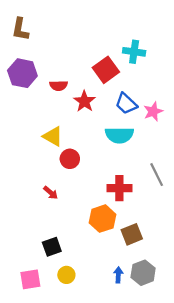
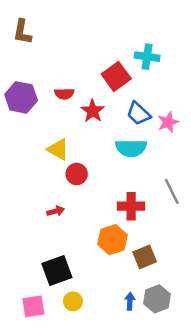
purple hexagon: (22, 73) -> (21, 97), moved
red arrow: (51, 193) -> (56, 211), turned -56
black square: (52, 247) -> (57, 270), size x1.4

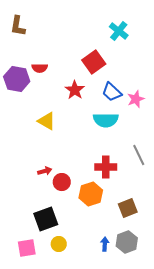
cyan cross: (147, 57) -> (119, 31), moved, turned 30
red semicircle: (64, 94) -> (40, 68), moved
red circle: (77, 174) -> (62, 182), moved
brown square: (145, 257) -> (128, 208), moved

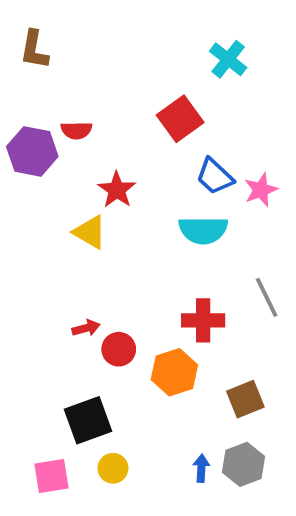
red star: (75, 90) -> (117, 190), moved

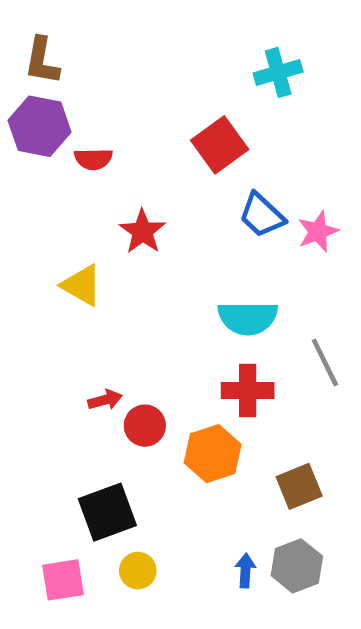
cyan cross: (228, 59) -> (278, 72), turned 36
purple hexagon: (32, 151) -> (40, 126), moved
cyan semicircle: (203, 230) -> (248, 318), moved
yellow triangle: (90, 232) -> (82, 285), moved

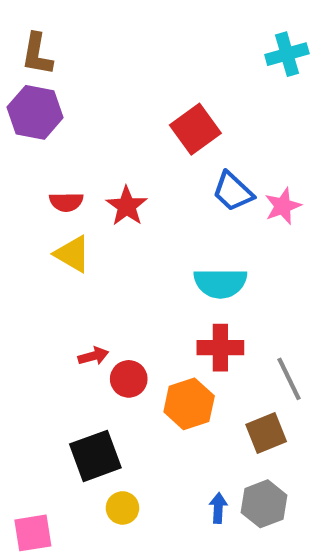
cyan cross: (278, 72) -> (287, 54), moved
red semicircle: (93, 159) -> (66, 202), moved
gray line: (325, 362) -> (289, 379), moved
pink square: (63, 580) -> (33, 533), moved

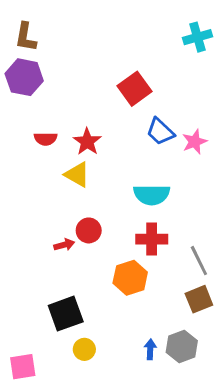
yellow triangle: (73, 254) -> (77, 175), moved
red circle: (129, 379) -> (89, 230), moved
brown square: (266, 433) -> (199, 299), moved

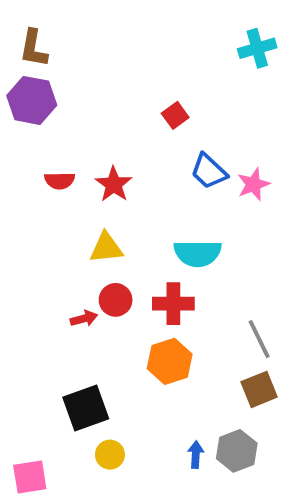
red square: (134, 89) -> (175, 115), size x0.6
yellow triangle: (77, 175) -> (106, 248), moved, turned -36
red cross: (152, 239) -> (173, 304), moved

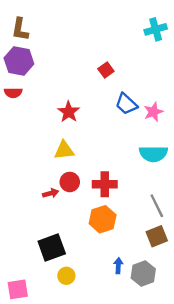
red semicircle: (60, 181) -> (13, 93), moved
cyan semicircle: (198, 253) -> (153, 154), moved
blue arrow: (196, 455) -> (118, 266), moved

